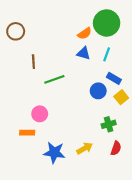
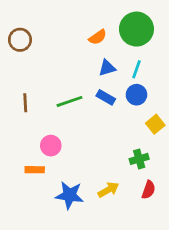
orange semicircle: (85, 33) -> (98, 37), moved
blue triangle: (84, 53) -> (107, 68), turned -32
brown line: (33, 62) -> (25, 103), moved
blue rectangle: (114, 78) -> (106, 97), moved
blue circle: (98, 91) -> (136, 95), moved

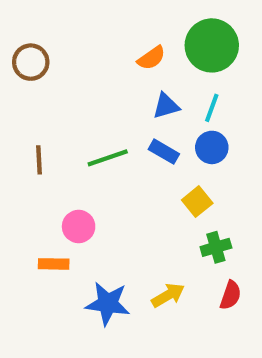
yellow square: (155, 124) -> (197, 202), moved

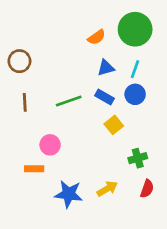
brown circle: (31, 62) -> (19, 61), moved
yellow square: (197, 202) -> (114, 125), moved

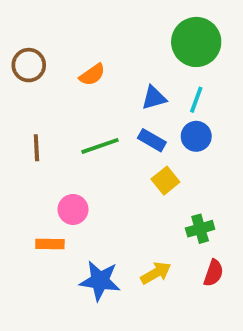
orange semicircle: (97, 37) -> (92, 75), moved
brown circle: (19, 61) -> (29, 65), moved

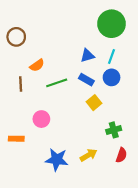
orange semicircle: (92, 75) -> (37, 65), moved
orange rectangle: (50, 244) -> (16, 139), moved

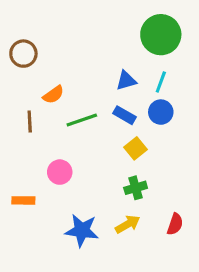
green cross: (114, 130) -> (136, 188), moved

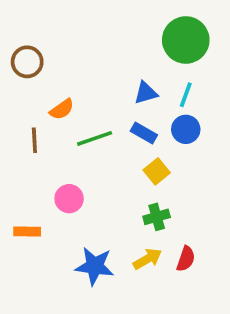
red semicircle: (175, 224) -> (186, 259), moved

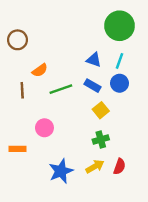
blue triangle: (146, 93) -> (94, 60), turned 35
blue star: (95, 266) -> (61, 171), turned -30

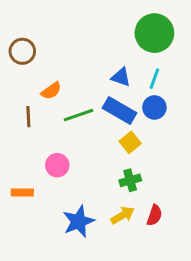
blue rectangle: (93, 86) -> (120, 111), size x1.5

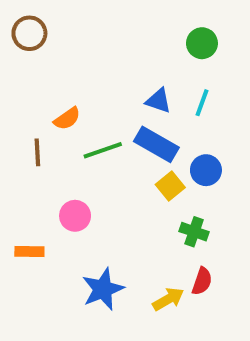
green circle: (154, 33) -> (202, 43), size x0.6
brown circle: (22, 51) -> (29, 33), moved
blue circle: (154, 107) -> (206, 170), moved
green cross: (130, 180) -> (194, 232), moved, turned 35
yellow arrow: (123, 215) -> (168, 299), moved

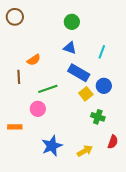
green circle: (202, 43) -> (72, 22), moved
blue triangle: (158, 101) -> (70, 48), moved
green line: (103, 150) -> (48, 89), moved
red semicircle: (202, 281) -> (113, 142), moved

